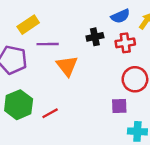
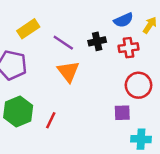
purple line: (48, 44) -> (63, 43), moved, turned 35
red line: (50, 113) -> (51, 120), turned -35

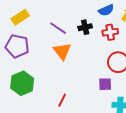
yellow rectangle: (28, 29) -> (20, 17), moved
red line: (51, 120) -> (62, 100), moved

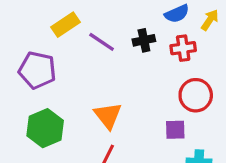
yellow rectangle: (20, 17) -> (66, 25), moved
orange triangle: (62, 51) -> (108, 116), moved

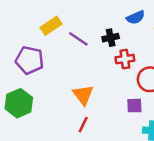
red cross: (183, 48) -> (125, 59), moved
green hexagon: (45, 128) -> (19, 103), moved

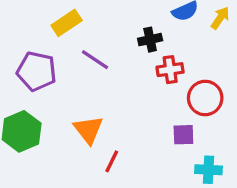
purple line: (78, 39) -> (95, 60), moved
orange triangle: (83, 95) -> (88, 130), moved

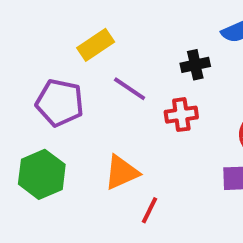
red cross: (170, 70) -> (181, 115), moved
orange triangle: (88, 130) -> (122, 172), turned 44

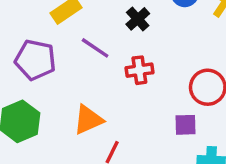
black cross: (195, 65) -> (138, 19), moved, turned -30

